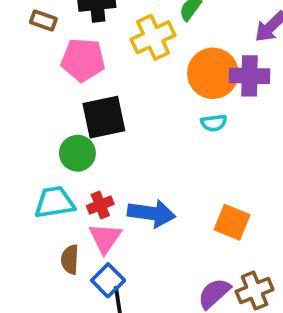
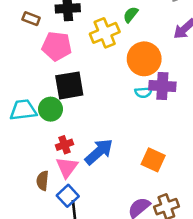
purple cross: (249, 76) -> (162, 86), moved
cyan trapezoid: (55, 202) -> (23, 110), moved
blue arrow: (151, 213) -> (99, 152), turned -52

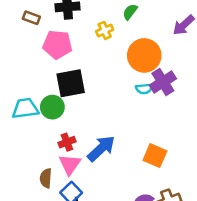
yellow cross: (105, 33) -> (105, 30), size x0.6
purple cross: (162, 86) -> (163, 82), turned -35

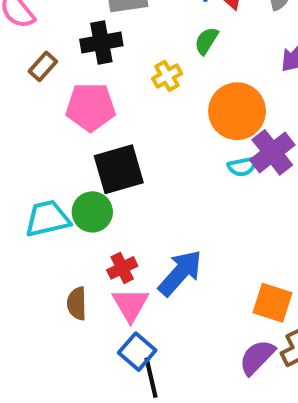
brown rectangle: (31, 18) -> (43, 66), turned -63
orange square: (155, 156) -> (272, 303), moved
brown semicircle: (46, 178) -> (77, 303), moved

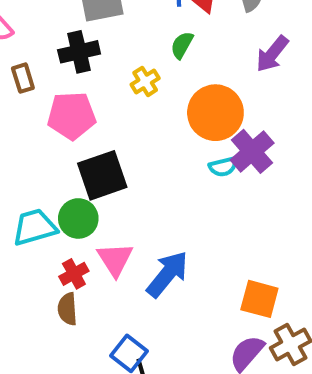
brown rectangle: (43, 66) -> (23, 78), turned -56
red cross: (122, 268) -> (74, 274), moved
pink triangle: (130, 305) -> (115, 259), moved

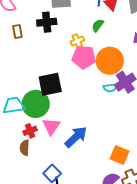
pink pentagon: (72, 116) -> (84, 57), moved
green circle: (78, 218) -> (36, 104), size x1.4

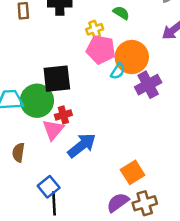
green semicircle: (98, 25) -> (121, 13), turned 80
cyan semicircle: (110, 88) -> (118, 71), moved, turned -56
red cross: (30, 131) -> (63, 115), moved
orange square: (119, 155) -> (133, 172), turned 30

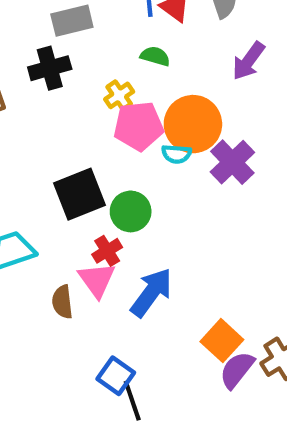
cyan semicircle: (118, 71) -> (176, 154), turned 77
green circle: (37, 101) -> (131, 211), moved, size x0.7
brown semicircle: (18, 152) -> (62, 302), moved
orange square: (133, 172) -> (222, 341), moved

